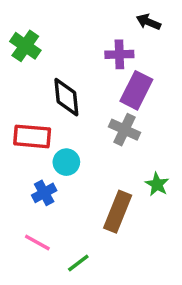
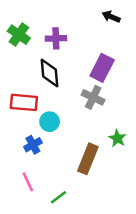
purple cross: (119, 54) -> (56, 38), moved
pink line: (37, 242) -> (28, 182), turned 36

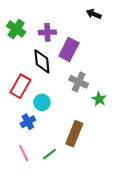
purple rectangle: (102, 68) -> (69, 50), moved
red rectangle: (24, 102) -> (20, 86), turned -65
green star: (117, 138) -> (99, 99), moved
green line: (59, 197) -> (50, 154), moved

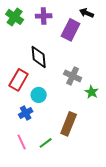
green cross: (16, 29) -> (15, 17), moved
purple cross: (47, 32) -> (44, 16), moved
purple rectangle: (69, 50) -> (71, 30), moved

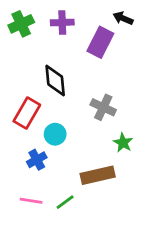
green cross: (15, 17) -> (21, 24), turned 30
green star: (92, 92) -> (123, 143), moved
brown rectangle: (69, 124) -> (98, 175), turned 55
pink line: (22, 142) -> (31, 201), turned -56

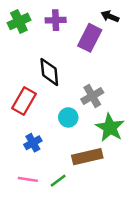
gray cross: (103, 107) -> (92, 96), turned 35
cyan circle: (55, 134) -> (68, 117), moved
green star: (123, 143) -> (110, 128), size x1.6

